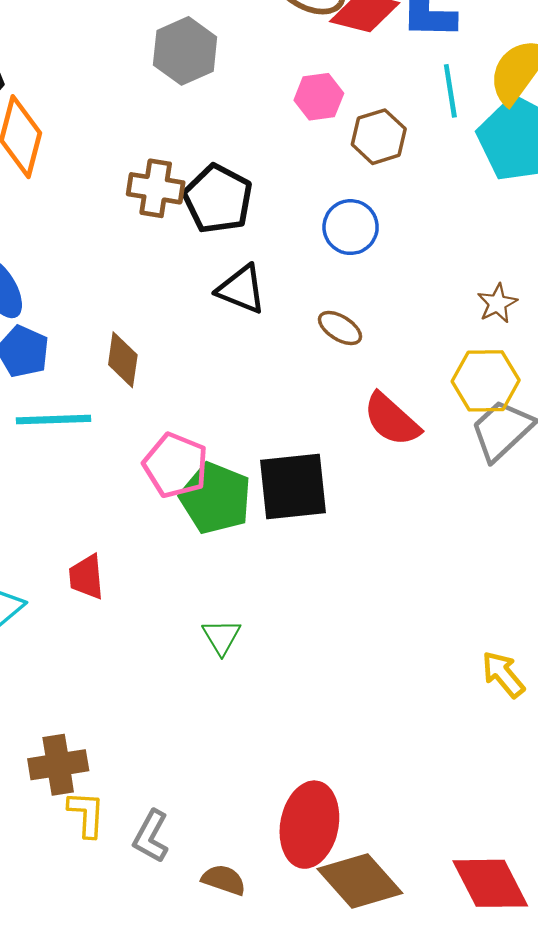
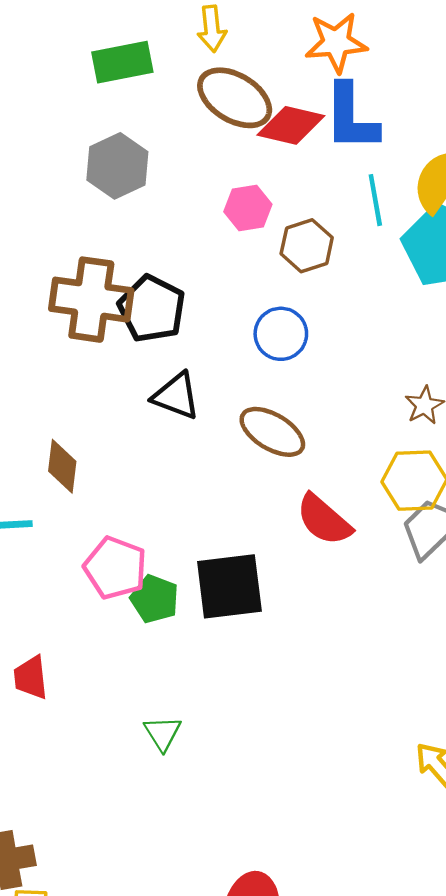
brown cross: (156, 188) -> (91, 300), size x1.5
brown ellipse: (340, 328) -> (272, 432), size x1.5
green pentagon: (216, 498) -> (155, 599), size x0.7

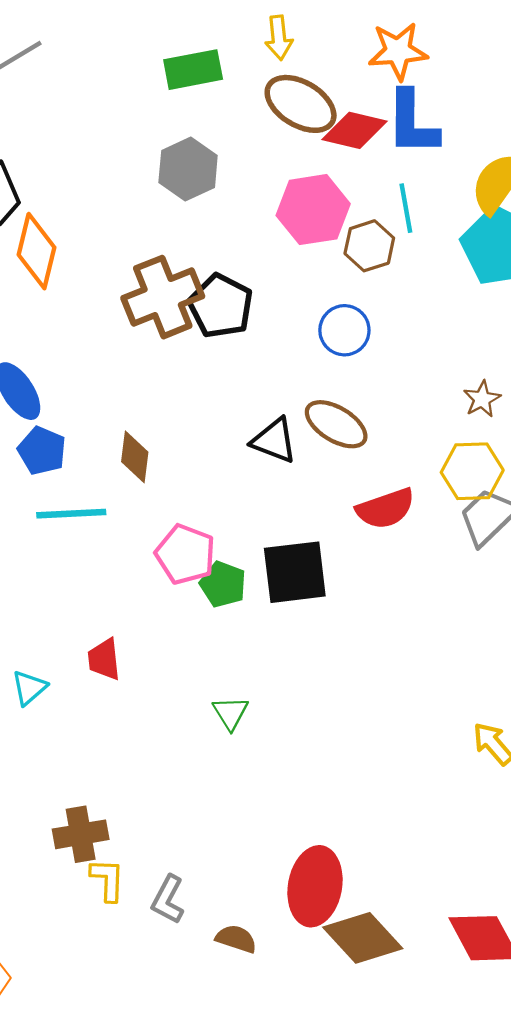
cyan line: (375, 200) -> (406, 208), moved
pink hexagon: (248, 208) -> (313, 210), size x1.6
brown cross: (91, 300) -> (163, 297), turned -30
black triangle: (176, 396) -> (274, 440), moved
red semicircle: (324, 520) -> (385, 509), turned -60

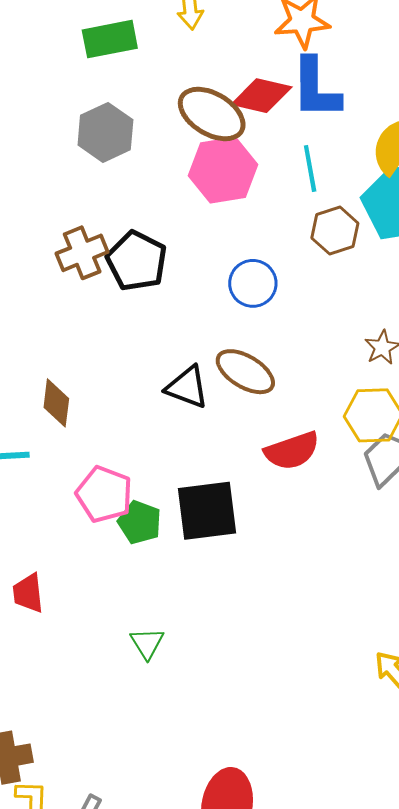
brown ellipse: (301, 104) -> (212, 114), moved
brown hexagon: (369, 246) -> (335, 231), moved
brown cross: (163, 297) -> (82, 253), size x0.7

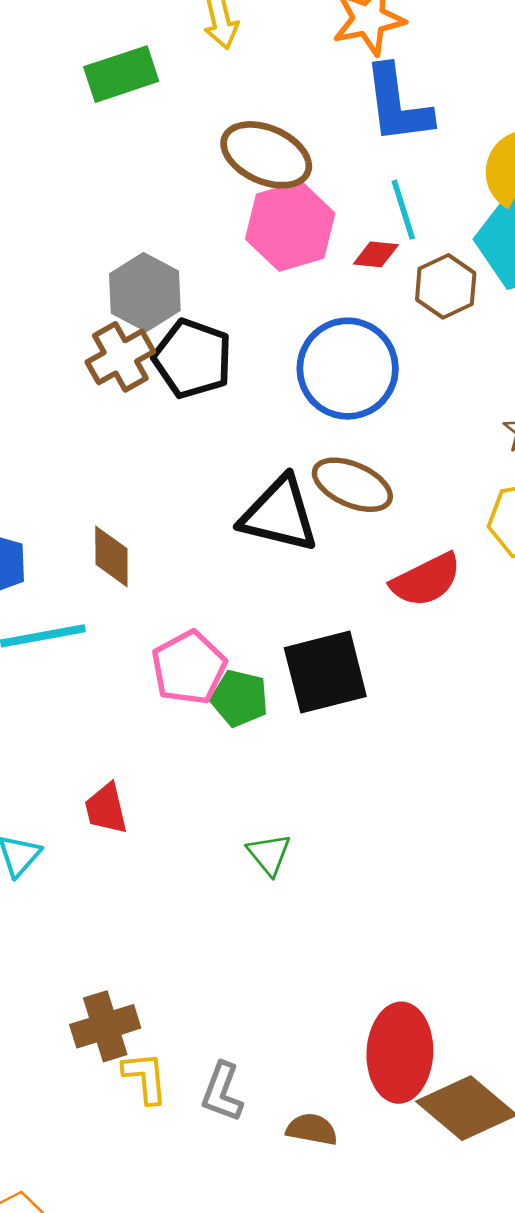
red diamond: (262, 96) -> (376, 254), moved, size x0.6
gray hexagon: (105, 132) -> (145, 292), moved
blue circle: (253, 283) -> (348, 369), size x1.6
black triangle: (187, 387) -> (279, 514), size x1.4
pink pentagon: (104, 494) -> (189, 668), turned 30

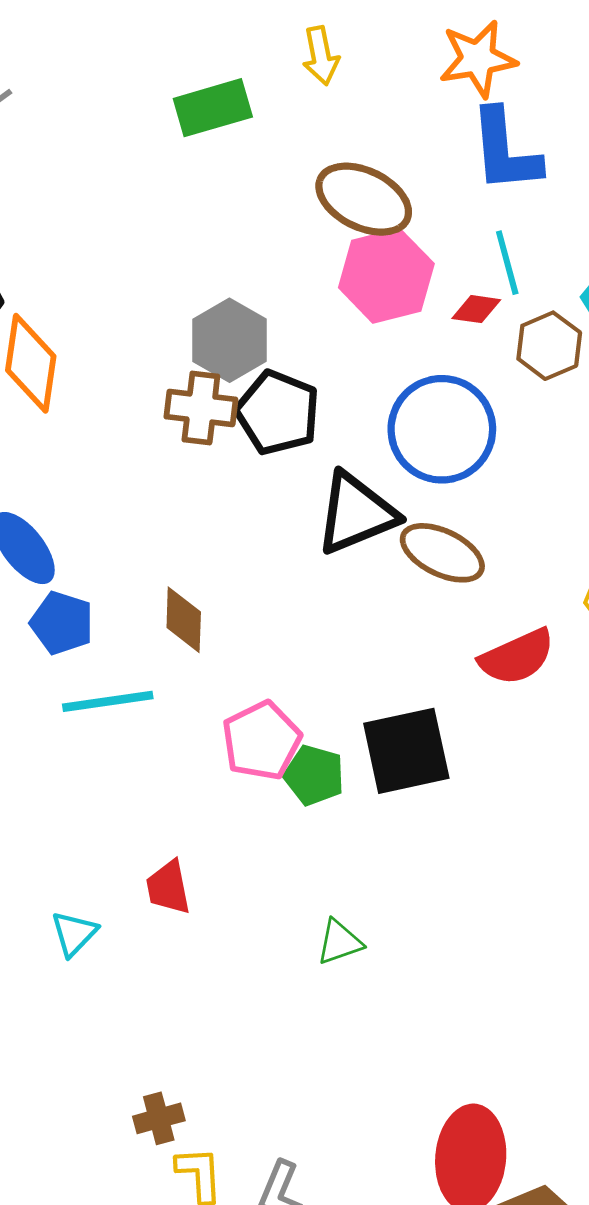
brown cross: (120, 357) -> (201, 408), turned 34
black triangle: (279, 514) -> (356, 513), moved, turned -38
green triangle: (269, 854) -> (339, 942), turned 48
brown cross: (105, 1026) -> (159, 1118), size x0.7

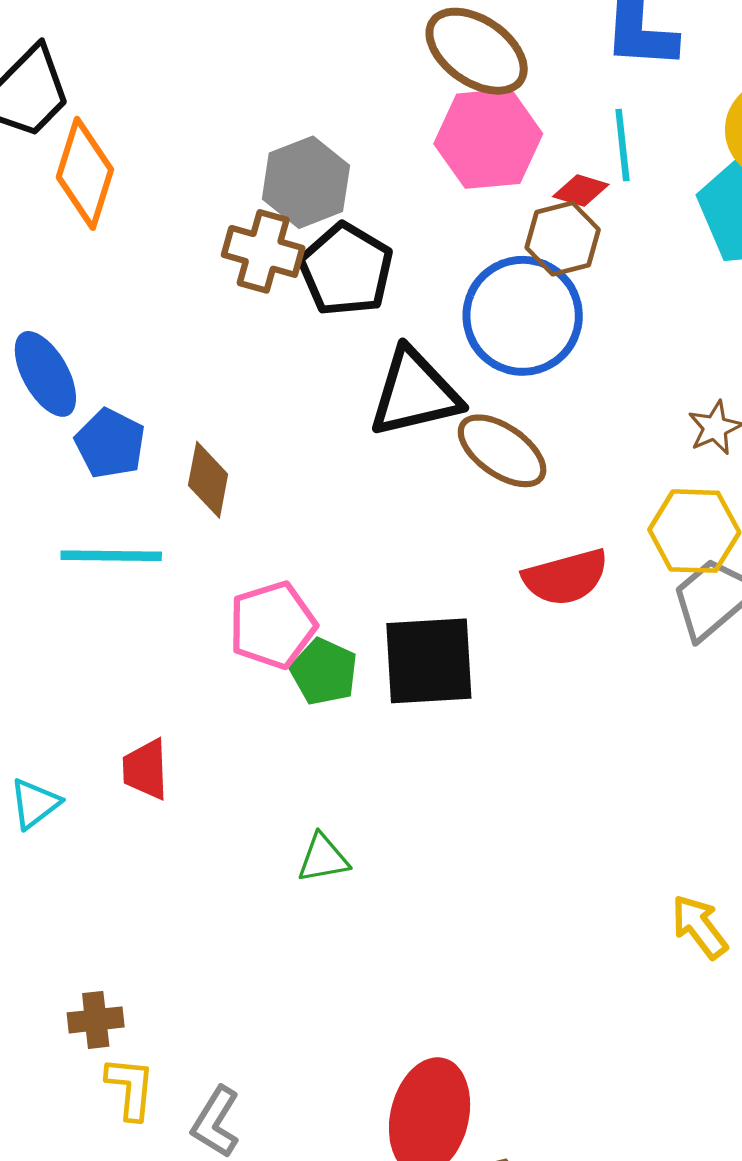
brown hexagon: (549, 346) -> (563, 239), moved
blue pentagon: (62, 623) -> (110, 443), moved

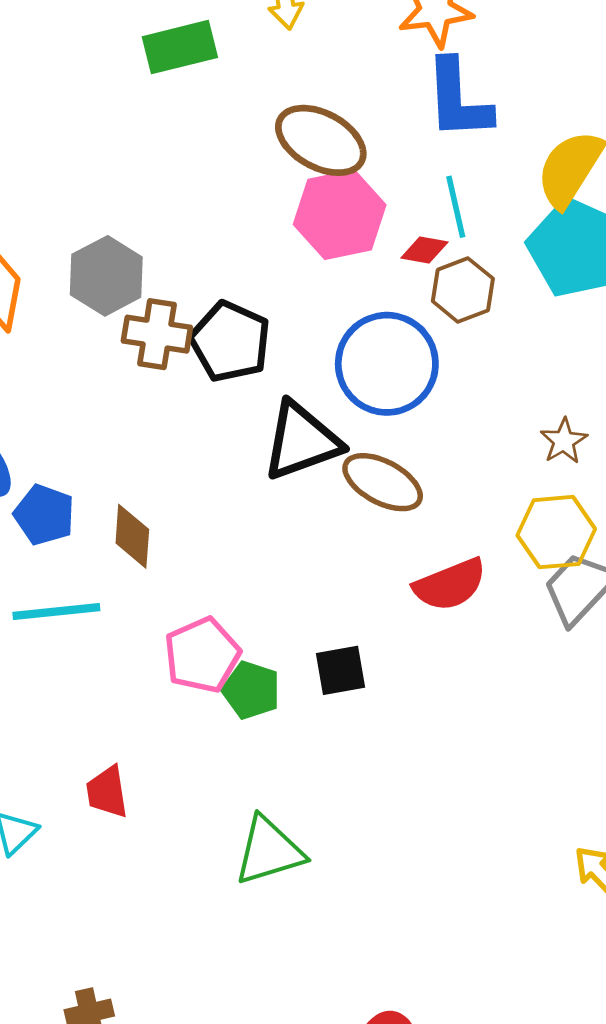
gray hexagon: (306, 182) -> (106, 276), moved
brown hexagon: (563, 239) -> (463, 290), moved
black square: (429, 661) -> (340, 670), size x0.6
green triangle: (323, 858) -> (269, 851), size x1.6

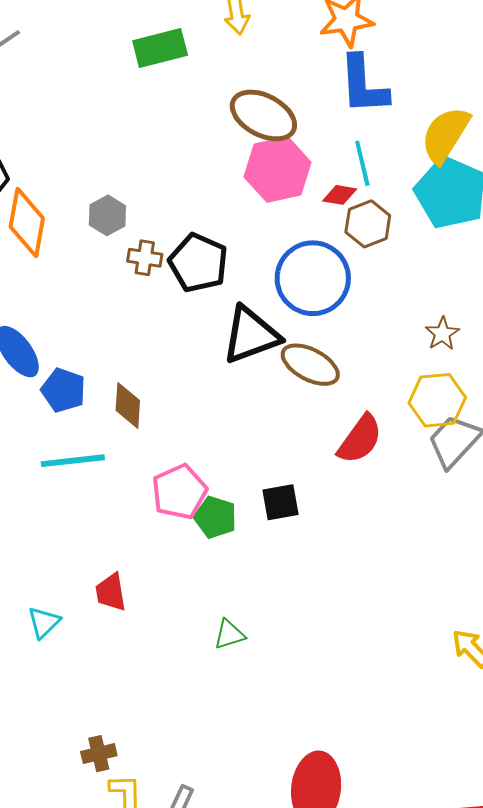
gray hexagon: (106, 276) -> (107, 215), size x0.7
brown cross: (157, 334) -> (145, 258), size x0.7
red semicircle: (450, 585) -> (360, 439), turned -32
green triangle: (269, 851) -> (229, 634), size x0.6

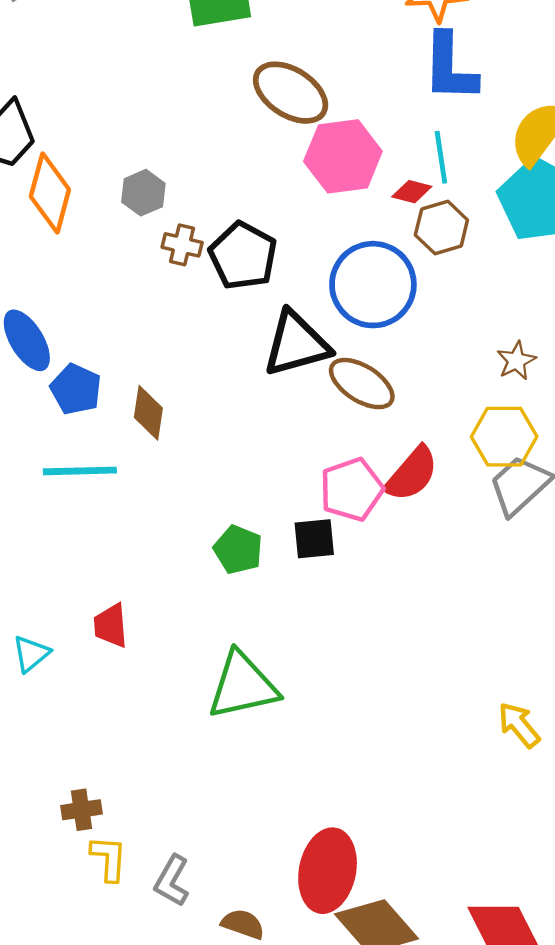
brown ellipse: (263, 115) -> (291, 93), moved
pink pentagon: (179, 492) -> (352, 489), moved
green triangle: (229, 634) -> (243, 686), size x2.0

